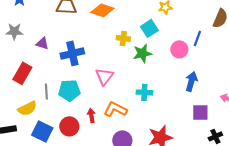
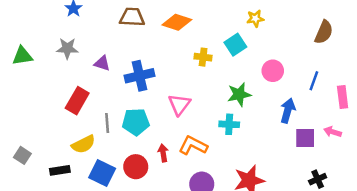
blue line: (197, 38) -> (314, 81), moved
green star: (142, 53) -> (239, 94), moved
purple square: (200, 112) -> (305, 138), moved

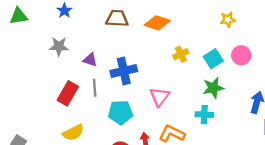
cyan square: (235, 45) -> (213, 59), moved
green triangle: (22, 56) -> (19, 16), moved
yellow cross: (203, 57) -> (181, 54), turned -32
pink circle: (273, 71) -> (241, 55), moved
gray line: (107, 123) -> (95, 88), moved

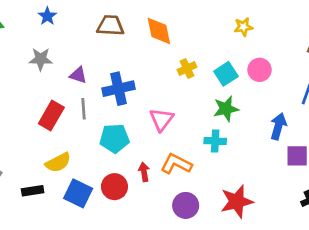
orange diamond: (157, 23) -> (159, 31), turned 60

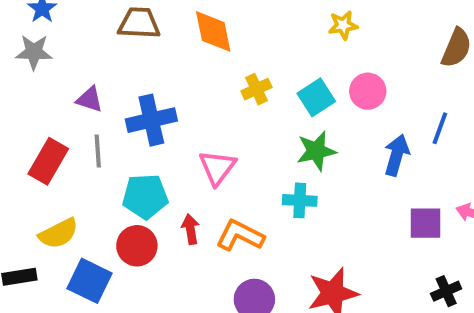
gray star: (41, 59) -> (34, 52), moved
blue arrow: (278, 126) -> (397, 155), moved
red arrow: (144, 172) -> (190, 229), moved
red circle: (114, 187) -> (137, 246), moved

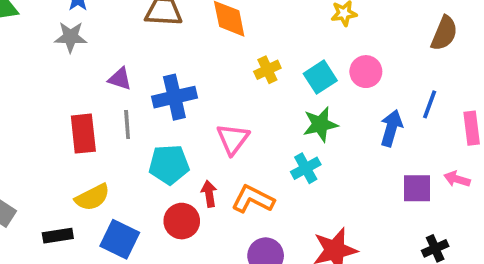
red rectangle: (48, 161) -> (83, 134), turned -36
cyan cross: (300, 200) -> (306, 168), turned -32
red circle: (137, 246) -> (182, 221), moved

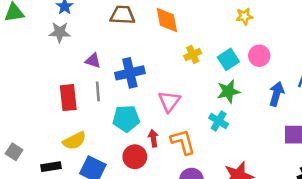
cyan cross: (306, 168) -> (219, 121), turned -30
orange L-shape: (253, 199) -> (183, 142), turned 48

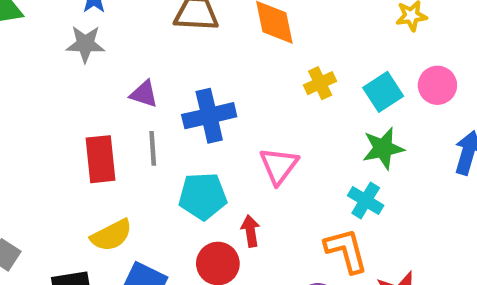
orange L-shape: (183, 142) -> (346, 250), moved

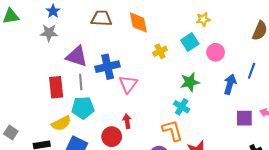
cyan square: (383, 92) -> (190, 42), moved
purple triangle: (144, 94) -> (77, 56), size x1.6
pink triangle: (279, 166) -> (128, 84), moved
cyan pentagon: (203, 196) -> (83, 108), moved

